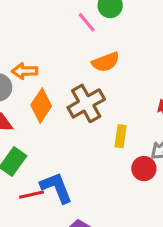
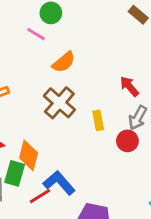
orange diamond: (41, 106) -> (29, 155), moved

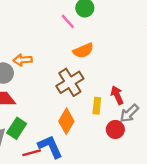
red arrow: (129, 86) -> (117, 95), moved
orange diamond: (29, 155) -> (66, 121), moved

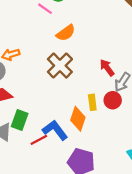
yellow rectangle: (97, 106) -> (92, 102), moved
orange diamond: (66, 121) -> (78, 119), moved

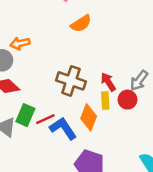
brown cross: (60, 66) -> (71, 81), moved, turned -30
red arrow: (107, 68) -> (108, 82), moved
red line: (39, 140) -> (45, 119), moved

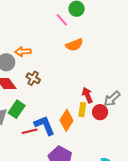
brown cross: (71, 81) -> (33, 78), moved, size x0.6
red line: (45, 119) -> (30, 131), moved

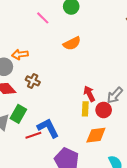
pink line: (62, 20) -> (43, 18), moved
orange diamond: (66, 120) -> (96, 135), moved, turned 55

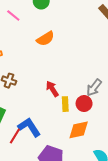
red arrow: (89, 94) -> (52, 89), moved
red line: (33, 135) -> (15, 136), turned -35

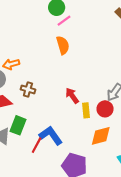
pink line: (13, 16) -> (64, 21), moved, turned -72
orange semicircle: (45, 39) -> (63, 45), turned -72

